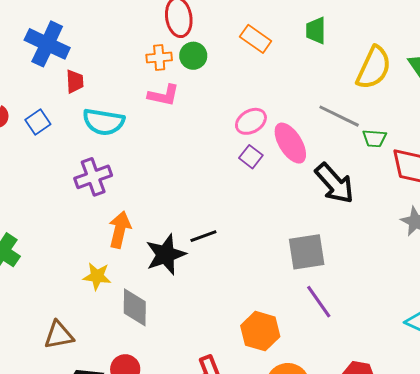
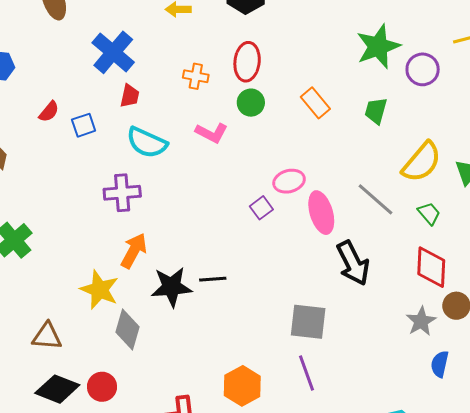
orange cross: (159, 57) -> (196, 76), moved
green trapezoid: (375, 138) -> (429, 213), moved, turned -150
purple square: (251, 157) -> (261, 208), moved
yellow star: (97, 276) -> (99, 290), size x1.4

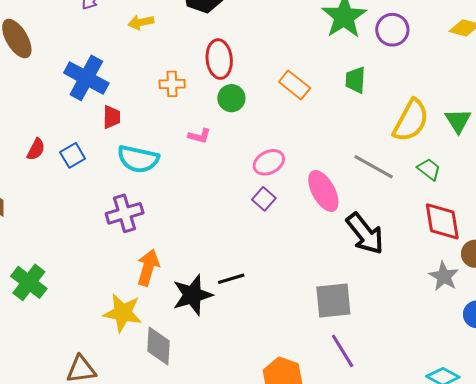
pink L-shape: (212, 133) -> (199, 136), size x0.7
pink ellipse: (289, 181) -> (269, 162), moved

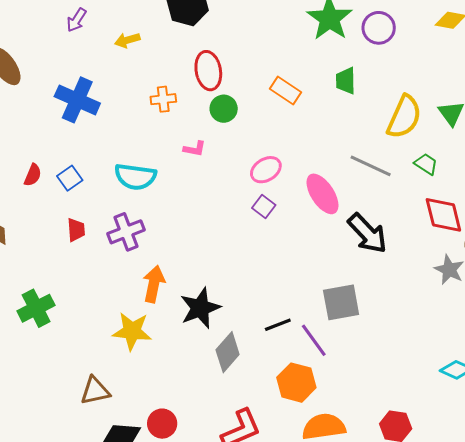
red trapezoid: (112, 117) -> (76, 230), moved
black line: (231, 279) -> (278, 325), moved
green cross: (29, 282) -> (36, 308), turned 30
gray diamond: (158, 346) -> (228, 352), moved, turned 42
purple line: (343, 351) -> (314, 340), moved

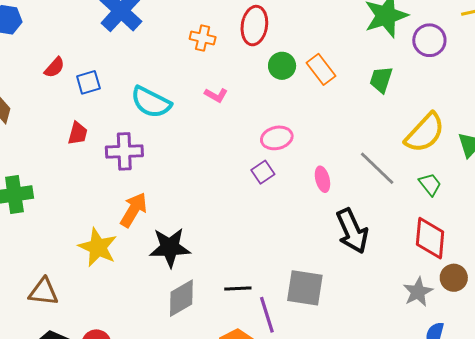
green circle: (224, 109) -> (282, 66), moved
pink ellipse: (322, 194) -> (322, 179), size x0.6

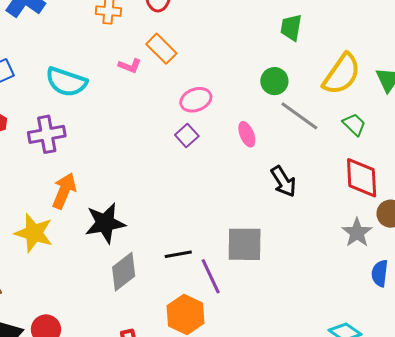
green circle: (282, 66) -> (274, 81), moved
orange rectangle: (321, 69) -> (161, 49), moved
black arrow: (352, 231) -> (283, 181), size x0.7

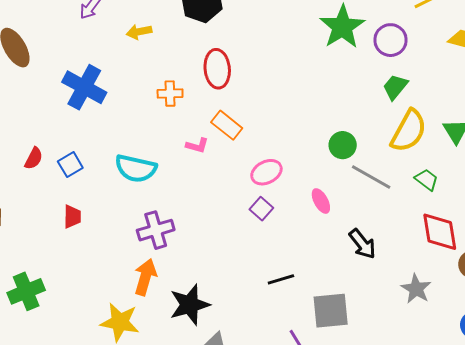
green trapezoid: (291, 28) -> (395, 87), moved, turned 36
purple cross: (47, 134) -> (156, 230), moved
gray star: (357, 233) -> (416, 289), moved
black line: (178, 254) -> (281, 279), moved

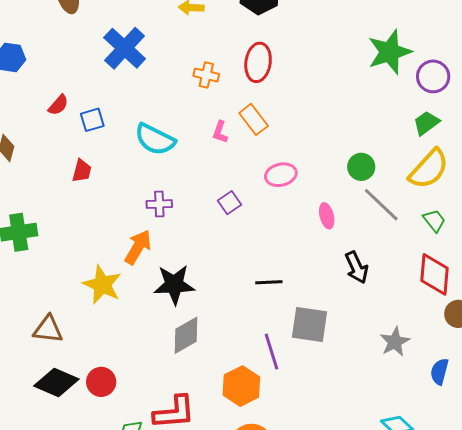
pink L-shape: (197, 146) -> (220, 132), turned 80
purple square: (261, 209) -> (230, 203), moved
purple cross: (156, 230) -> (159, 204), size x0.7
gray star: (416, 289) -> (395, 342), moved

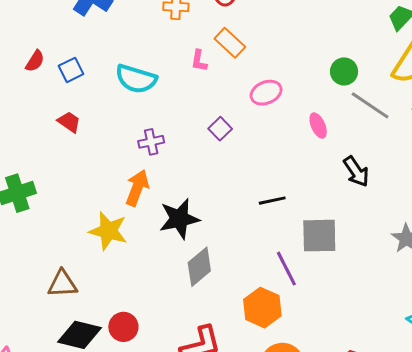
red trapezoid: (82, 171) -> (69, 122), turned -60

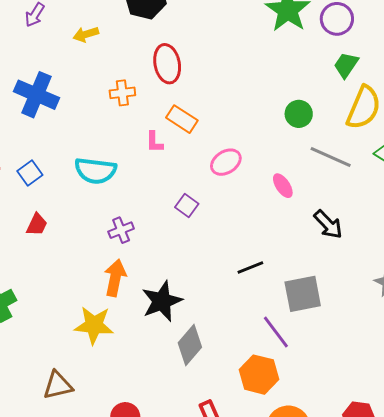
green circle: (344, 71) -> (299, 114), moved
red trapezoid: (69, 122) -> (37, 225), turned 90

